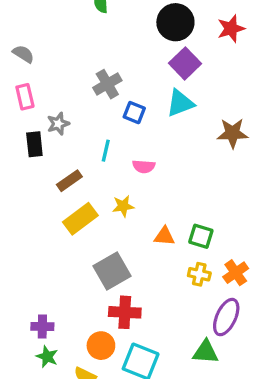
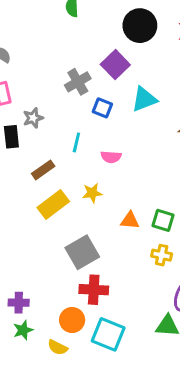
purple square: (185, 63) -> (115, 65), moved
green star: (47, 357) -> (23, 330), turned 30

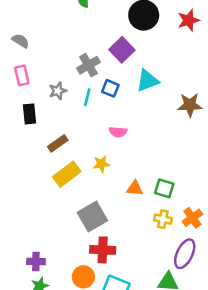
gray star: (33, 118) -> (58, 91), moved
cyan line: (76, 142) -> (87, 97), moved

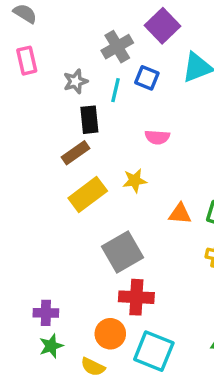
black rectangle: (30, 114) -> (89, 120), moved

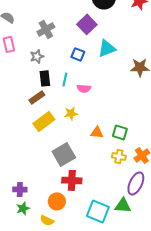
gray cross: (117, 47) -> (46, 29), moved
cyan line: (116, 90) -> (65, 79), moved
cyan square: (154, 351) -> (98, 211), moved

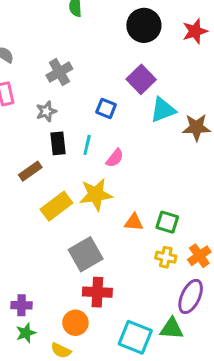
purple square: (87, 24) -> (141, 79), moved
cyan triangle: (107, 48) -> (163, 110), moved
pink semicircle: (84, 88) -> (115, 158), turned -56
brown rectangle: (37, 97) -> (30, 171), moved
yellow star: (71, 113) -> (96, 194), size x1.6

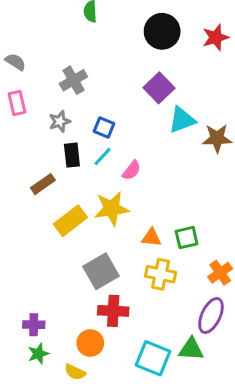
blue square: (106, 108) -> (104, 128), moved
cyan line: (87, 145) -> (102, 157), turned 30
green square: (167, 222) -> (187, 238), turned -30
yellow cross: (166, 257) -> (161, 274), moved, size x1.4

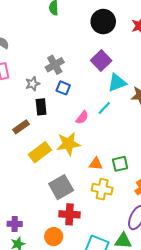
gray cross: (73, 80) -> (55, 65), moved
cyan line: (102, 157) -> (104, 108), moved

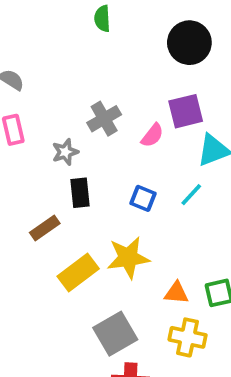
purple square: (101, 61) -> (186, 111), turned 30
blue square: (63, 88) -> (143, 198), moved
pink semicircle: (82, 117) -> (152, 135), moved

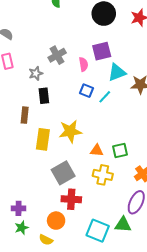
pink semicircle: (152, 135) -> (83, 64), turned -48
blue square: (143, 198) -> (86, 91), moved
brown rectangle: (45, 228) -> (25, 115), turned -49
yellow rectangle: (78, 273) -> (43, 139), turned -45

